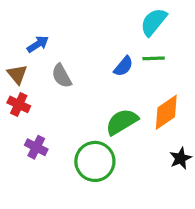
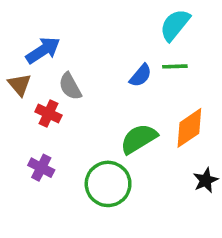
blue arrow: (38, 44) -> (43, 50), size x1.4
red cross: (19, 104) -> (48, 113), moved

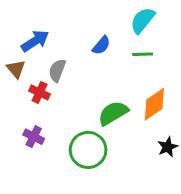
blue semicircle: (141, 76) -> (101, 45), moved
gray semicircle: (70, 86) -> (57, 70), turned 50

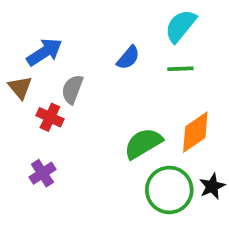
purple cross: (34, 137) -> (42, 173), turned 30
green circle: (88, 150) -> (169, 190), moved

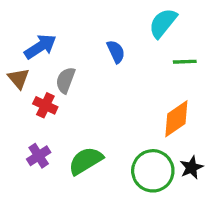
blue semicircle: (128, 58) -> (116, 52), turned -65
green line: (180, 69) -> (185, 62), moved
green semicircle: (143, 143) -> (86, 161), moved

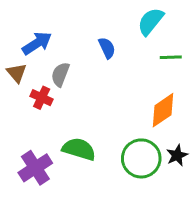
purple cross: (39, 156) -> (35, 168), moved, size x1.5
green semicircle: (86, 161) -> (79, 149), turned 48

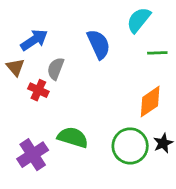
blue semicircle: (107, 48) -> (99, 44), size x1.5

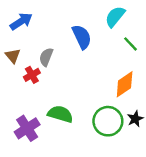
blue arrow: (34, 40) -> (21, 21), moved
green line: (157, 53) -> (130, 44), turned 49
red cross: (38, 90) -> (32, 75), turned 35

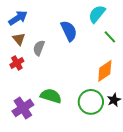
brown triangle: (13, 56) -> (19, 39), moved
red cross: (32, 75) -> (17, 63), moved

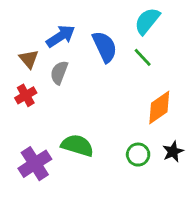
blue arrow: (18, 18) -> (61, 36), moved
green line: (110, 37) -> (143, 57), moved
green circle: (91, 102) -> (138, 155), size x0.6

